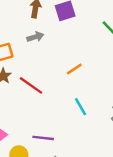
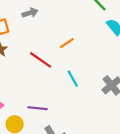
red line: (31, 85) -> (41, 60), moved

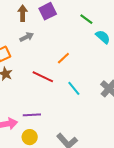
purple line: (37, 108) -> (32, 115), moved

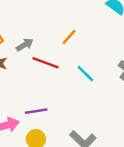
gray arrow: (27, 37) -> (25, 45), moved

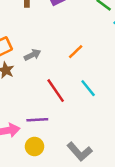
red line: (46, 63) -> (56, 91), moved, turned 30

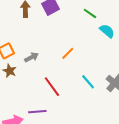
cyan line: (88, 88) -> (88, 82), moved

